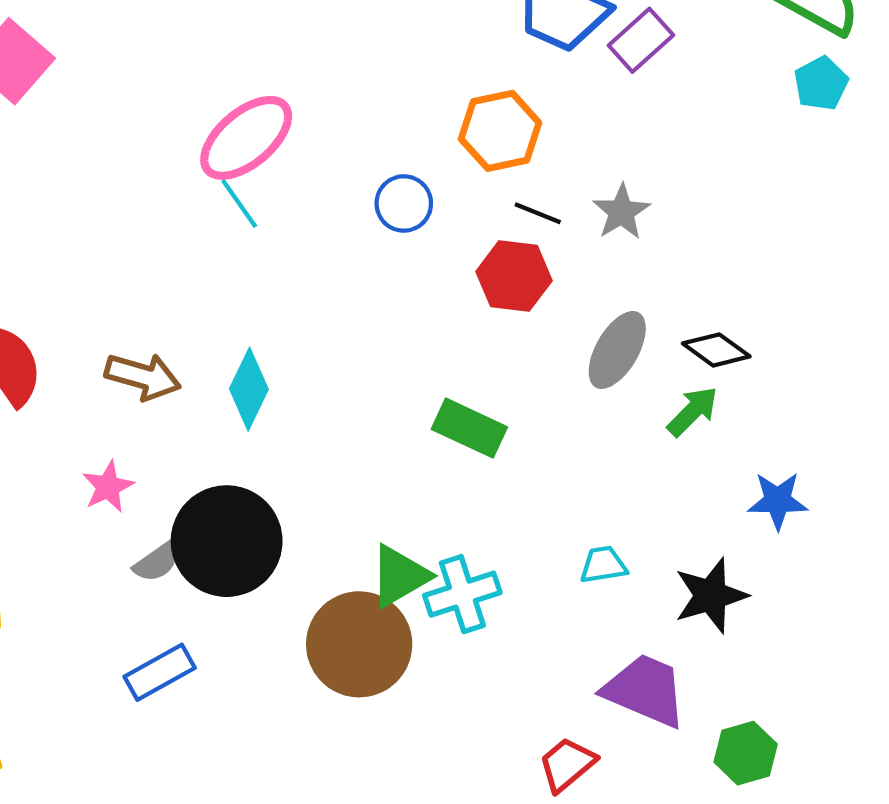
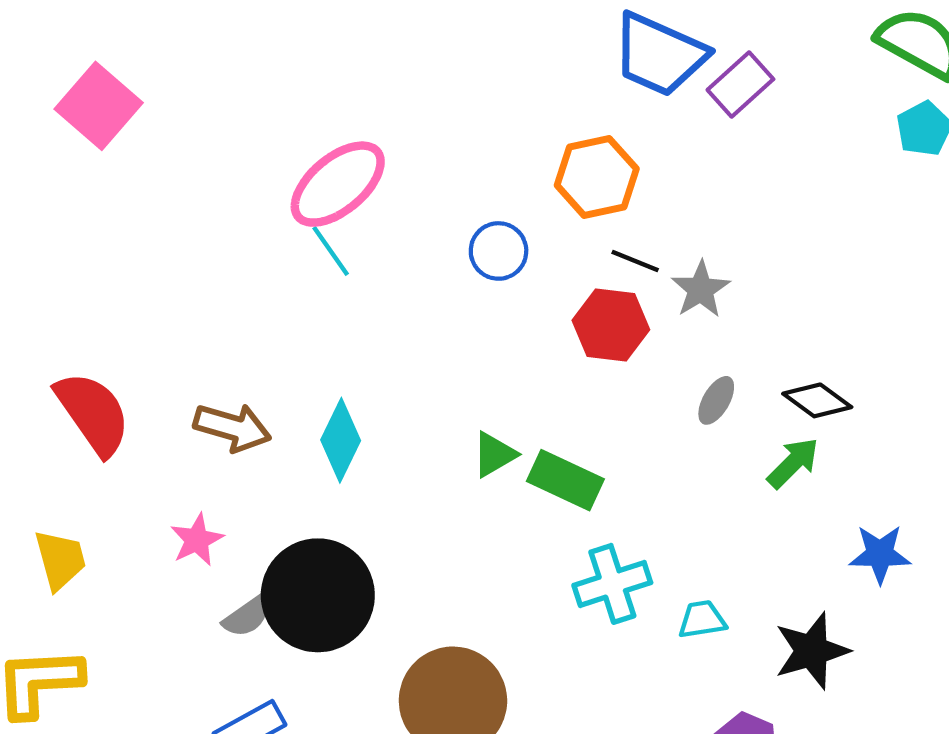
gray star: (621, 212) -> (701, 289), moved
gray ellipse: (617, 350) -> (716, 400), size x0.6
green triangle: (400, 576) -> (494, 454), moved, size x0.7
cyan cross: (462, 594) -> (612, 584), moved

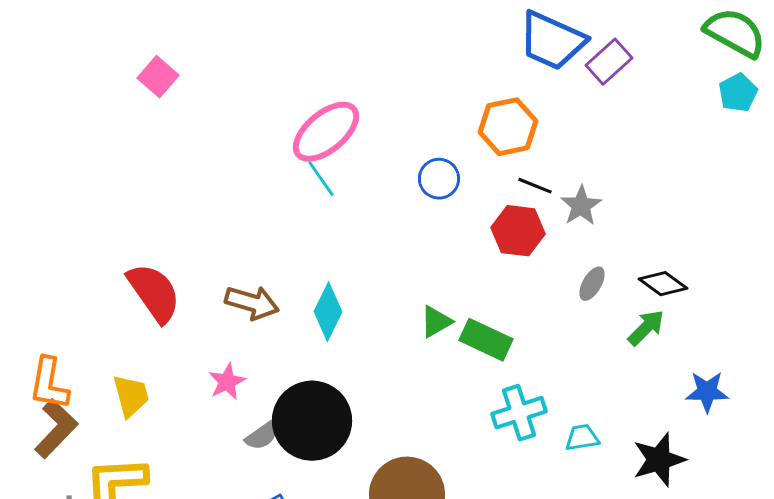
pink square: (99, 106) -> (158, 77), size x0.7

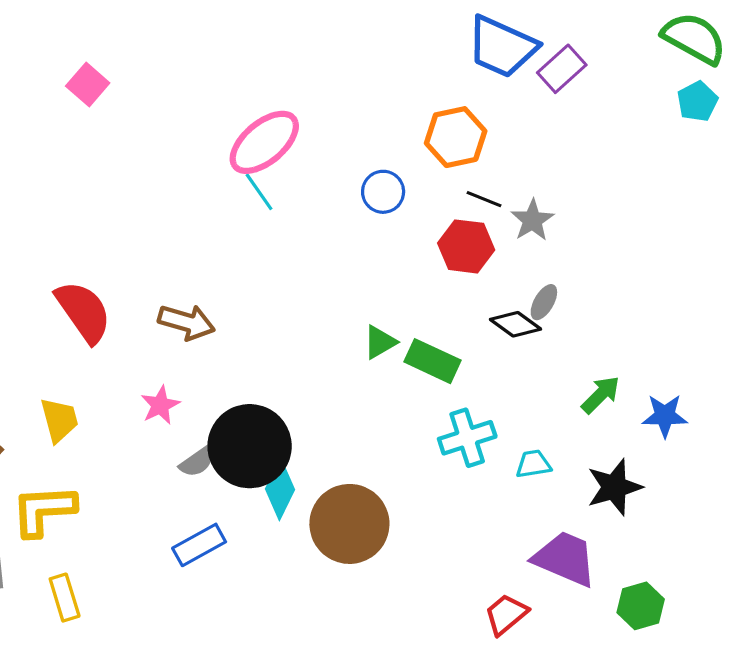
black diamond: (663, 284) -> (516, 324), moved
cyan diamond: (328, 312) -> (280, 489), moved
green arrow: (646, 328) -> (601, 395), moved

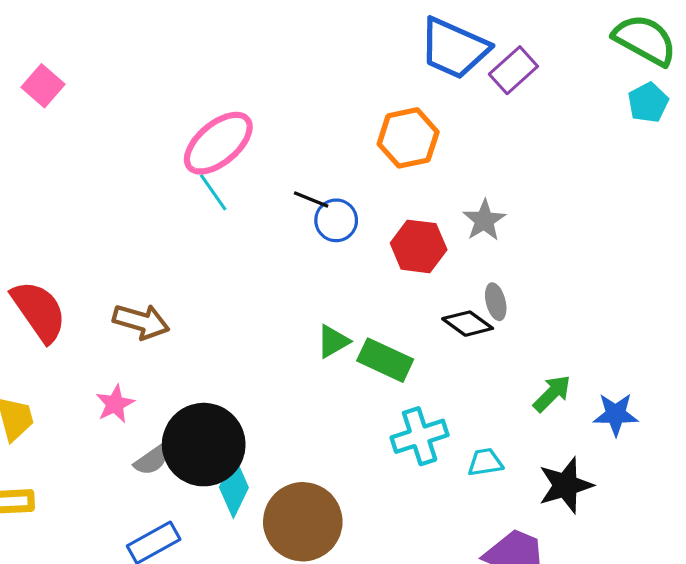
blue circle: (383, 192) -> (336, 220), moved
black line: (484, 199) -> (311, 199), moved
gray ellipse: (544, 302) -> (496, 302), turned -44

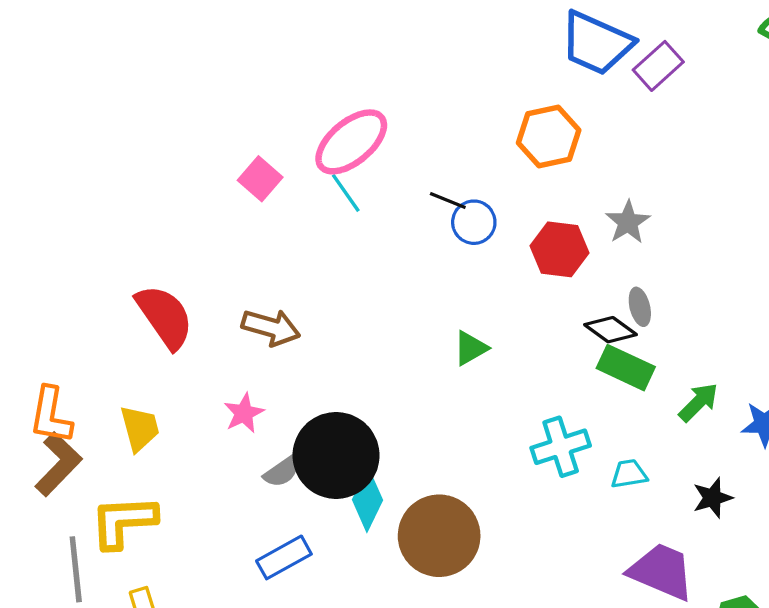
pink square: (43, 86) -> (260, 179), moved
green rectangle: (385, 360) -> (626, 368), moved
black star: (566, 485) -> (712, 498), size x0.7

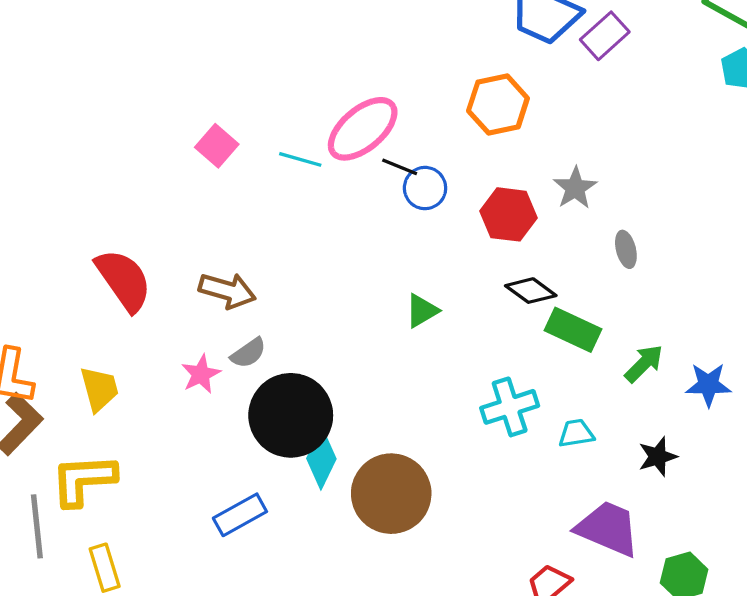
pink ellipse: (351, 142) -> (363, 129), moved
cyan line: (346, 193) -> (300, 159), turned -39
gray ellipse: (640, 307) -> (626, 249), moved
black diamond: (611, 330) -> (531, 291), moved
gray semicircle: (282, 472) -> (248, 353), moved

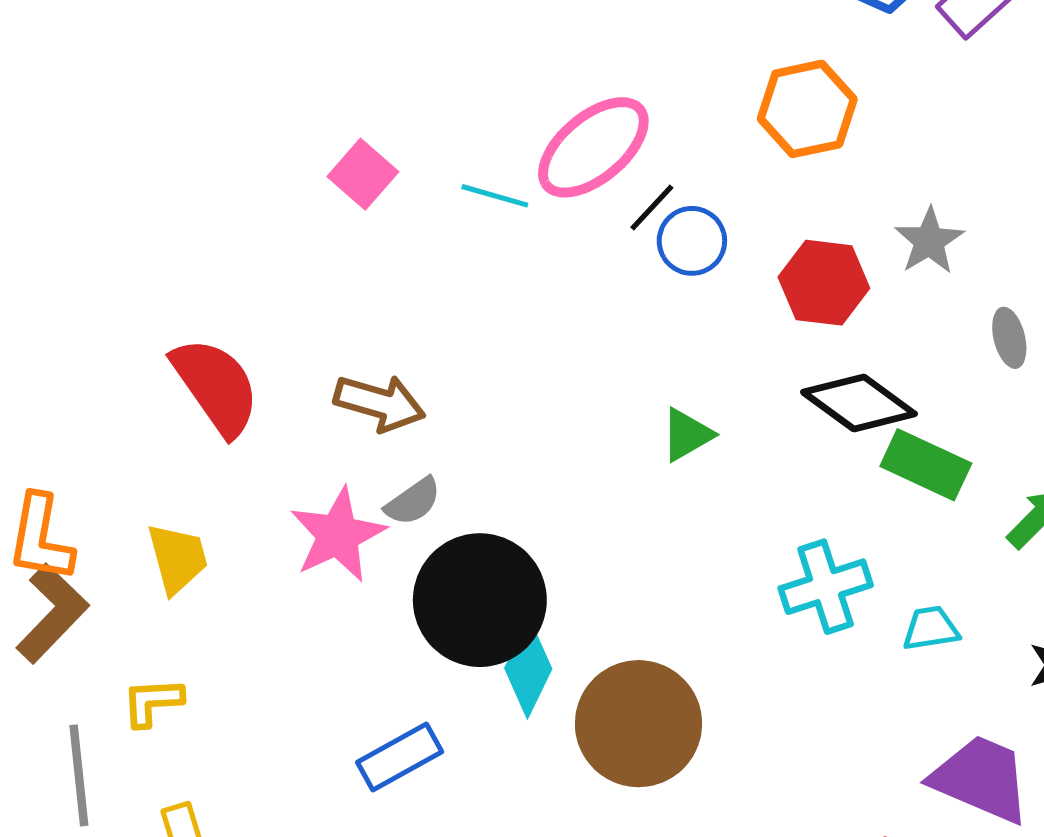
black line: (400, 167) -> (652, 208), turned -69
black diamond: (531, 291) -> (859, 403), size x1.4
pink star: (201, 374) -> (338, 535), size x1.5
yellow L-shape: (83, 480) -> (152, 702), size x0.6

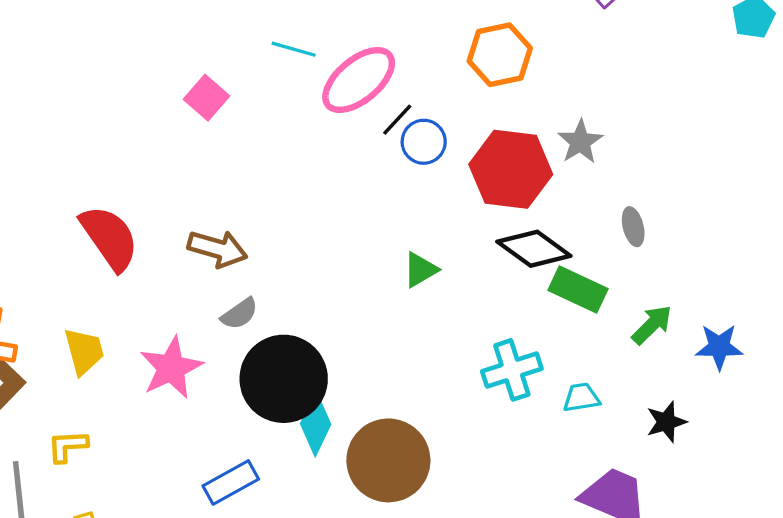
cyan line: (495, 196) -> (294, 49), moved
red hexagon: (824, 283) -> (511, 169), size x1.4
gray ellipse: (1009, 338) -> (633, 227), moved
pink star: (338, 535) -> (171, 368), moved

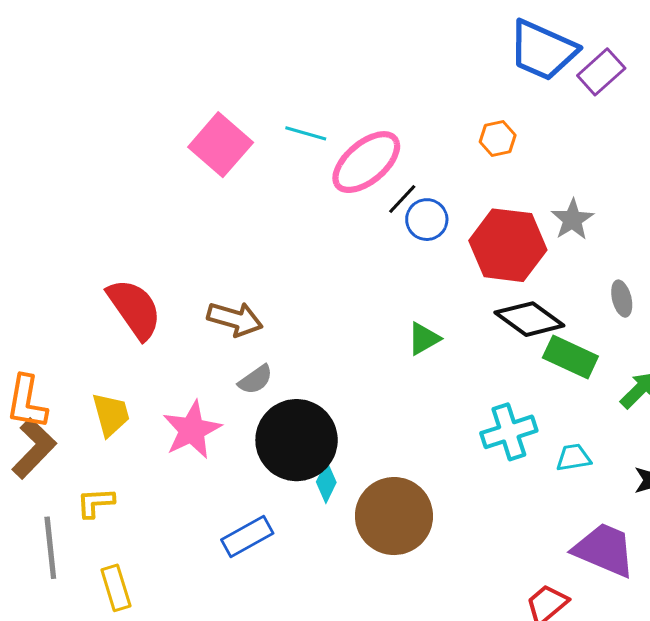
orange hexagon: (500, 55) -> (498, 138), size x0.6
pink square: (206, 98) -> (221, 145), moved, size x1.5
cyan diamond: (316, 424) -> (326, 482), size x0.7

